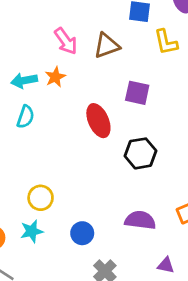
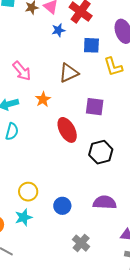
pink arrow: (66, 41) -> (22, 71), moved
orange star: (55, 77) -> (43, 99), moved
blue circle: (82, 233) -> (62, 206), moved

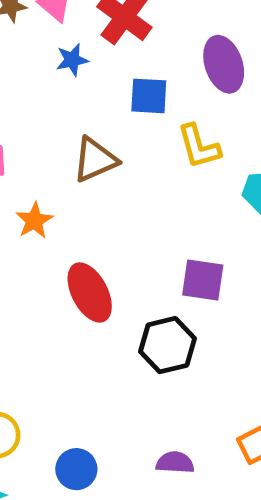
purple square: (95, 107) -> (203, 280), moved
purple semicircle: (105, 202) -> (175, 462), size x0.7

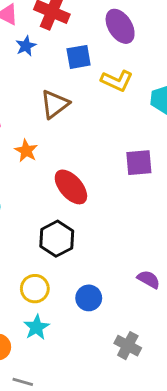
yellow L-shape: (199, 146) -> (117, 81), turned -36
black hexagon: (167, 345) -> (57, 239), moved
purple semicircle: (175, 462) -> (149, 279), turned 40

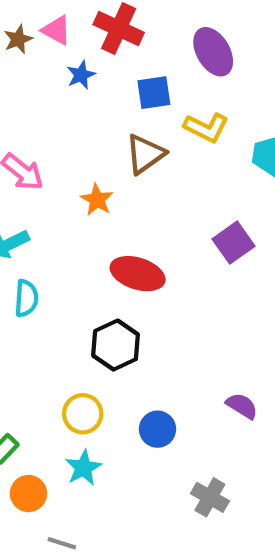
brown triangle: (55, 104) -> (145, 154), moved
orange star: (26, 151) -> (97, 200), moved
purple square: (139, 163) -> (233, 243), turned -32
red ellipse: (71, 187) -> (138, 274), turned -33

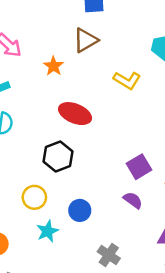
yellow L-shape: (206, 128) -> (127, 80), moved
purple square: (233, 243) -> (139, 167), moved
cyan star: (83, 468) -> (48, 231), moved

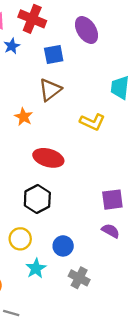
purple square: (139, 167) -> (112, 200), turned 30
gray cross: (109, 255) -> (79, 278), moved

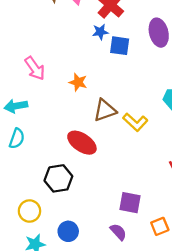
blue star: (12, 46) -> (100, 32), moved
brown triangle: (50, 90) -> (105, 110), moved
orange star: (24, 117) -> (78, 82), moved, turned -30

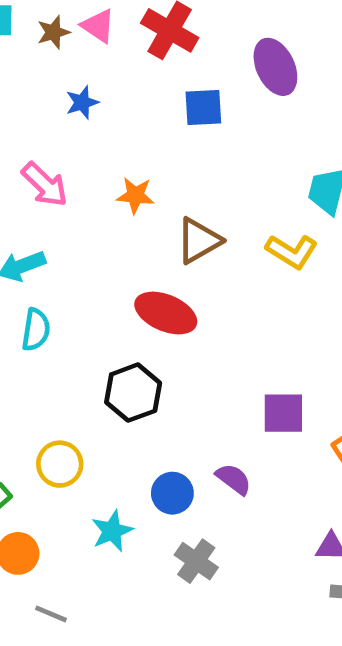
blue star: (100, 32) -> (82, 102), moved
yellow L-shape: (135, 122) -> (292, 251), moved
yellow circle: (29, 211) -> (60, 464), moved
purple semicircle: (118, 232) -> (234, 479), moved

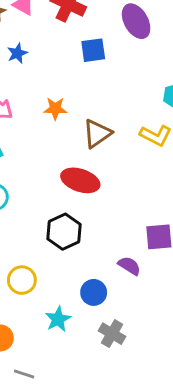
purple semicircle: (234, 479) -> (129, 266), moved

